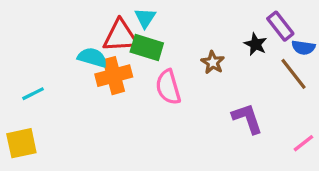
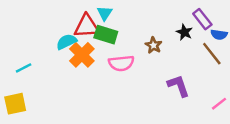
cyan semicircle: (92, 57) -> (66, 42), turned -42
orange cross: (114, 76) -> (82, 55), turned -30
pink semicircle: (168, 87) -> (121, 63), turned -80

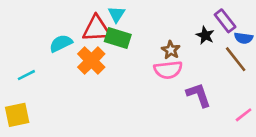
cyan semicircle: (66, 42) -> (61, 43), moved
pink semicircle: (121, 63) -> (168, 70), moved

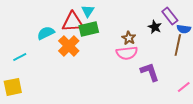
green rectangle: (118, 38) -> (89, 29), turned -30
brown line: (236, 59) -> (178, 45), turned 50

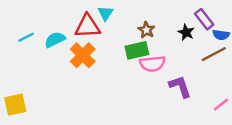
green rectangle: (89, 29) -> (137, 50), moved
brown star: (129, 38) -> (146, 30), moved
brown line: (178, 45) -> (214, 54), turned 50
cyan line: (20, 57) -> (26, 37), moved

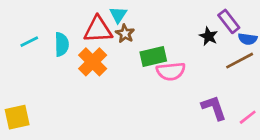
brown star: (146, 30) -> (125, 34), moved
cyan semicircle: (55, 40) -> (62, 44), turned 115
purple L-shape: (180, 87) -> (214, 108), moved

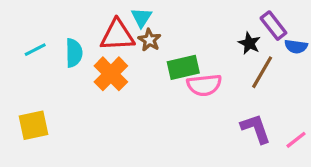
brown line: (240, 61) -> (262, 72), moved, turned -32
yellow square: (17, 117) -> (34, 125), moved

